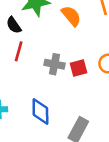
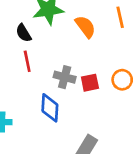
red line: (19, 51) -> (27, 61), turned -30
blue diamond: (40, 111) -> (50, 108), moved

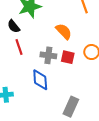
orange semicircle: (85, 27) -> (64, 31), moved
red square: (90, 83) -> (68, 57), turned 32

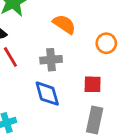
red square: (68, 57) -> (93, 84), moved

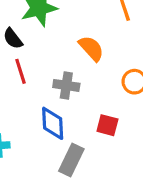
gray rectangle: (95, 120) -> (71, 160), moved

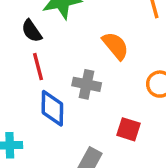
blue diamond: (53, 123) -> (52, 108), moved

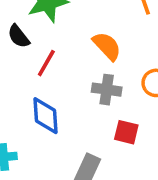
red line: (38, 67) -> (46, 63), moved, turned 48
gray cross: (87, 84) -> (107, 90), moved

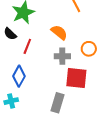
blue diamond: (46, 116) -> (19, 76), moved, turned 40
red square: (126, 132) -> (76, 78), size x1.6

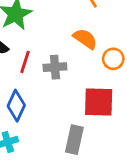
orange semicircle: (59, 32) -> (85, 39), moved
gray cross: (62, 56) -> (55, 67), moved

